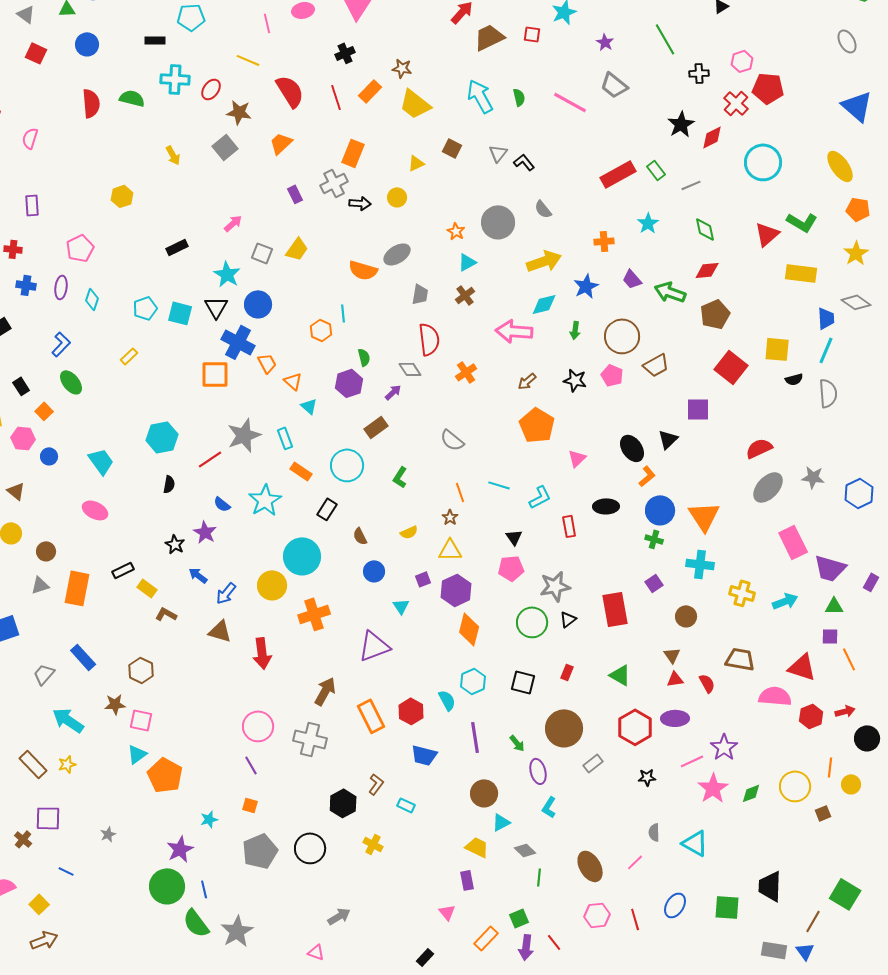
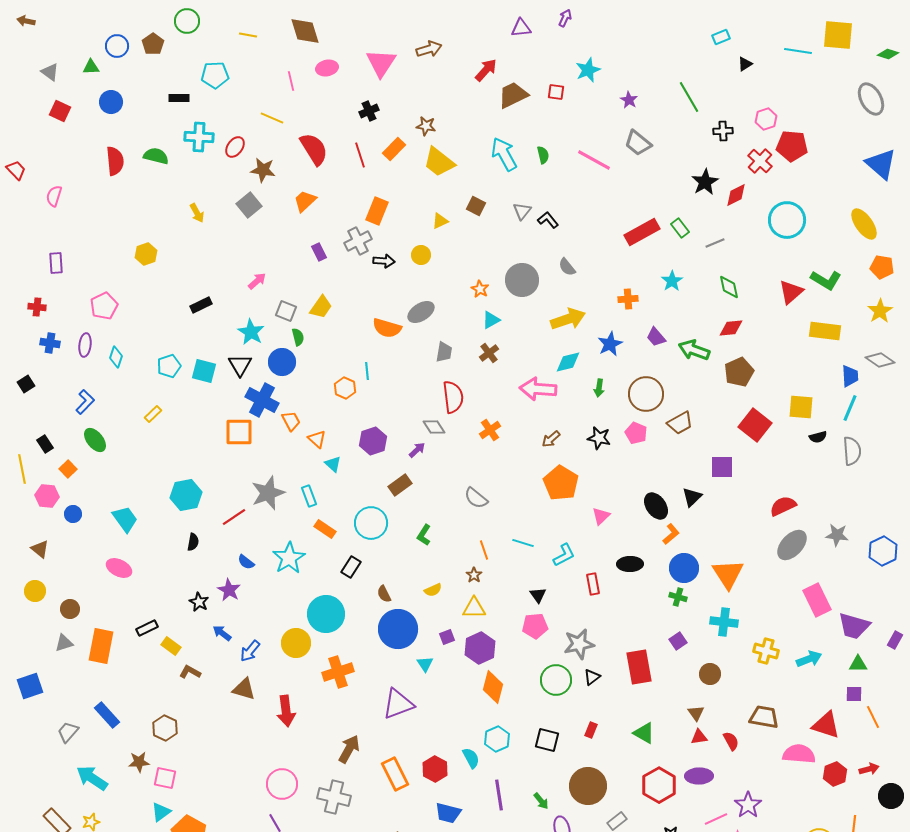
gray ellipse: (847, 41) -> (871, 99), size x1.4
green semicircle: (364, 357) -> (298, 337), moved
blue circle: (374, 571) -> (398, 629), size x1.8

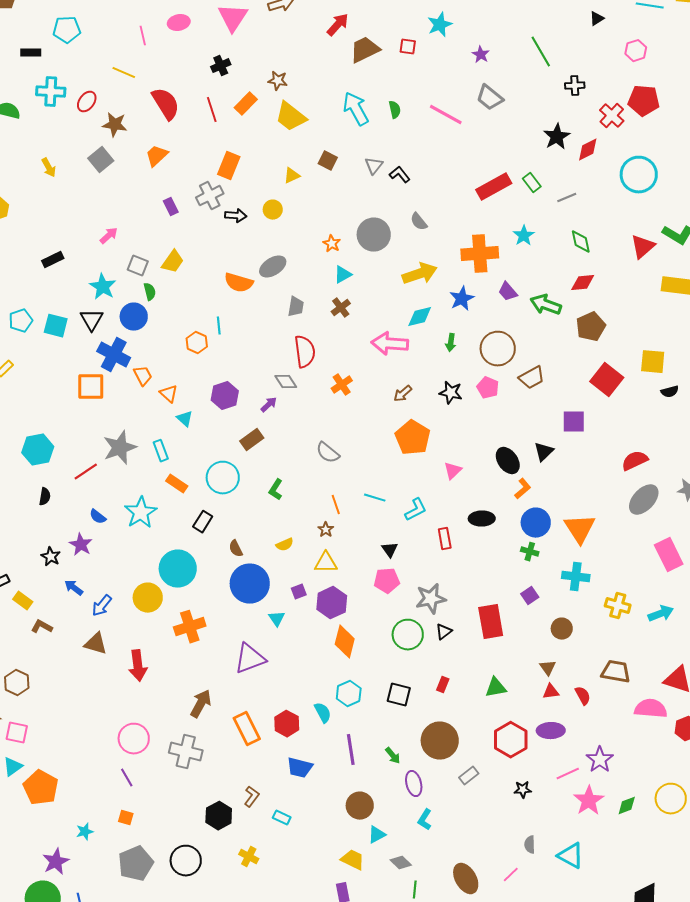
pink hexagon: (766, 119) -> (636, 51), moved
orange cross: (628, 299) -> (480, 254), size x1.8
green triangle: (644, 733) -> (496, 688), turned -40

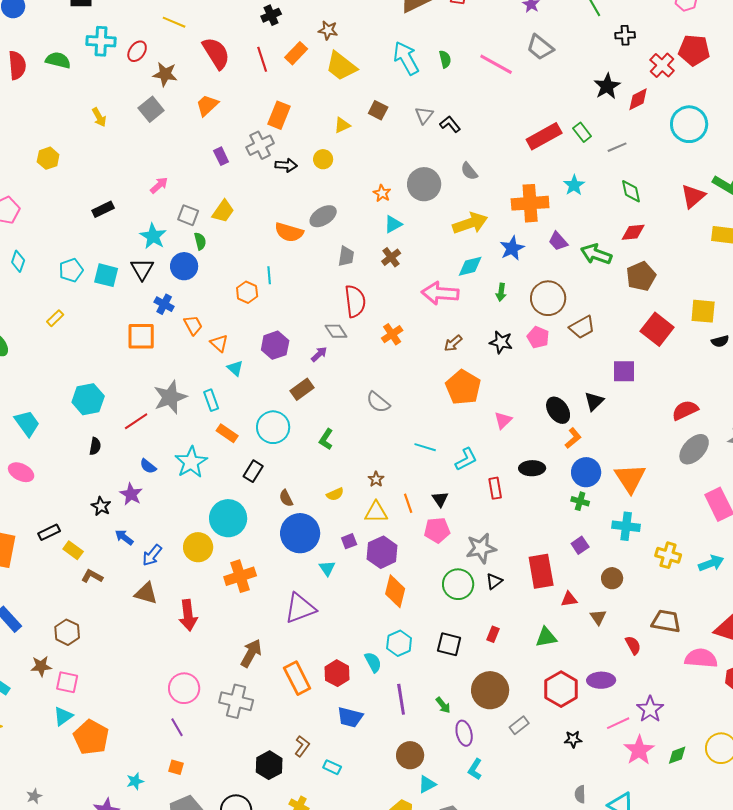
blue cross: (114, 355) -> (164, 304), size x0.6
orange line: (336, 505) -> (408, 503), moved
red triangle: (551, 692) -> (569, 599), moved

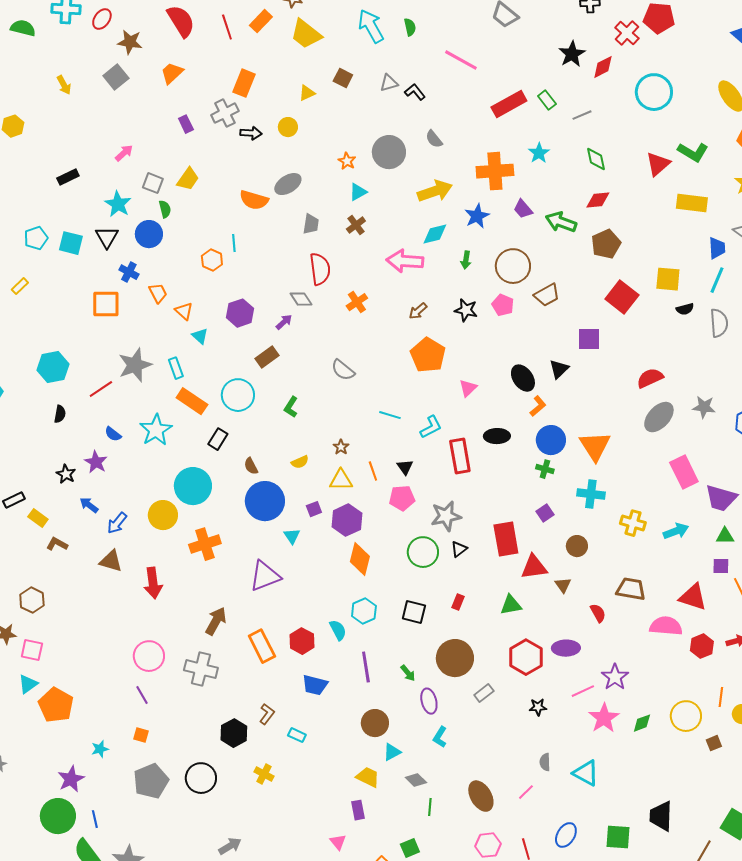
pink line: (496, 64) -> (461, 60), moved
gray triangle: (424, 115) -> (389, 83), turned 36
orange rectangle: (227, 433) -> (192, 401), size x1.4
red rectangle: (495, 488) -> (460, 456), size x1.6
red triangle: (569, 599) -> (534, 567), size x1.6

